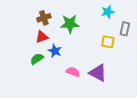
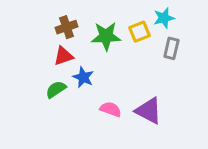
gray rectangle: (125, 29) -> (171, 48), moved
yellow square: (108, 42) -> (140, 32), moved, turned -32

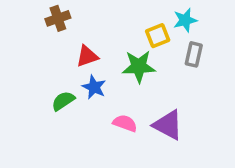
brown cross: (67, 27) -> (58, 18), moved
green star: (106, 36) -> (139, 67), moved
red triangle: (63, 56) -> (87, 56), moved

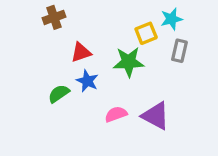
pink semicircle: (125, 123) -> (116, 114), turned -40

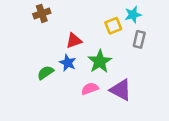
red triangle: (81, 52) -> (74, 41), moved
green star: (129, 62) -> (100, 62), moved, turned -30

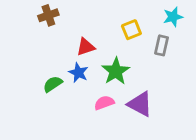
cyan star: (133, 15) -> (173, 17), moved

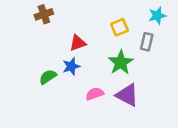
green star: (116, 71) -> (121, 62), moved
blue star: (78, 73) -> (71, 66), turned 30

